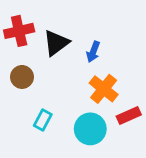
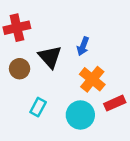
black triangle: (56, 43) -> (50, 57), moved, turned -35

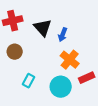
black triangle: (50, 57) -> (43, 28), moved

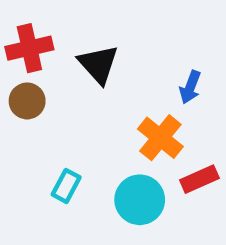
blue arrow: (63, 35) -> (190, 87), moved
brown circle: (15, 52) -> (27, 101), moved

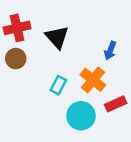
cyan rectangle: (66, 186) -> (58, 85), moved

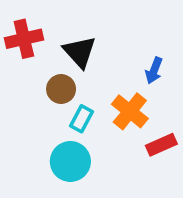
brown circle: (16, 59) -> (61, 89), moved
cyan circle: (81, 116) -> (70, 161), moved

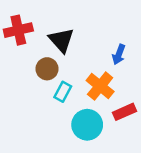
cyan circle: (70, 161) -> (87, 125), moved

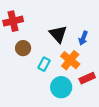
black triangle: (61, 40) -> (58, 34), moved
brown circle: (47, 69) -> (23, 48), moved

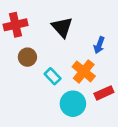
black triangle: (58, 34) -> (62, 27), moved
cyan rectangle: (44, 64) -> (53, 76), turned -72

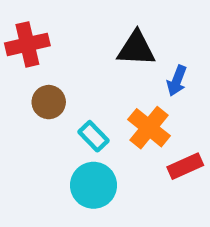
black triangle: (62, 27) -> (136, 49), moved, turned -45
cyan circle: (73, 104) -> (94, 185), moved

